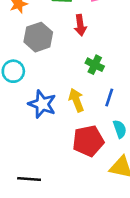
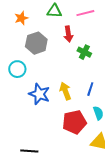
green cross: (95, 65) -> (84, 52), moved

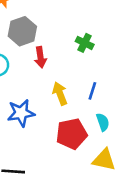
red arrow: (68, 34) -> (40, 57), moved
blue star: (39, 94) -> (21, 113), moved, turned -30

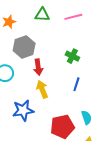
blue line: (92, 91) -> (76, 84), moved
yellow arrow: (60, 94) -> (42, 89), moved

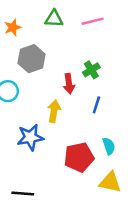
green cross: (72, 56) -> (91, 70), turned 32
red arrow: (38, 67) -> (69, 84), moved
yellow arrow: (42, 89) -> (54, 111), turned 30

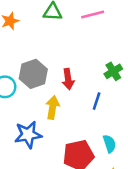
gray hexagon: (31, 59) -> (33, 74), moved
green cross: (91, 70) -> (113, 71), moved

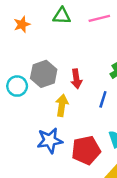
blue star: (28, 135) -> (50, 140), moved

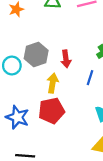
blue star: (50, 140) -> (17, 117), moved, turned 30
red pentagon: (86, 150) -> (52, 111), moved

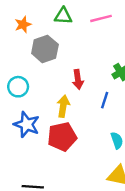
gray hexagon: (36, 54) -> (45, 49), moved
blue star: (17, 117) -> (27, 125), moved

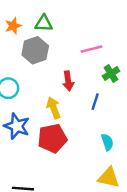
green triangle: (63, 16) -> (44, 23), moved
pink line: (101, 18) -> (91, 49), moved
yellow arrow: (63, 106) -> (54, 108), turned -30

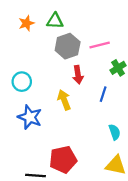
gray hexagon: (35, 50) -> (68, 46), moved
red pentagon: (52, 138) -> (63, 160), moved

